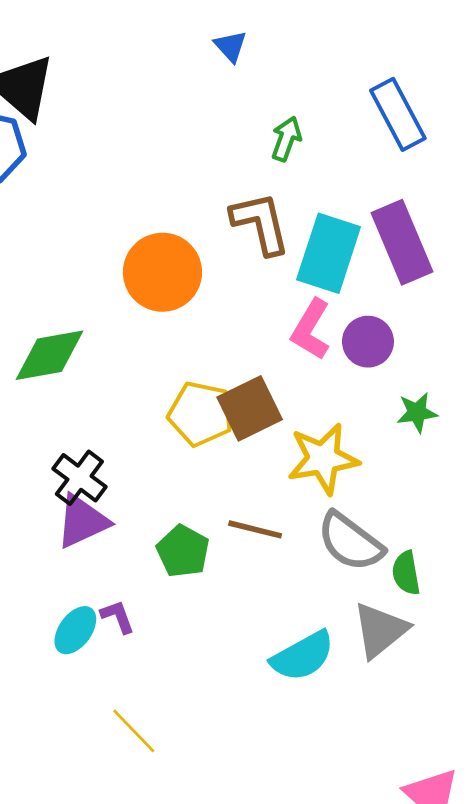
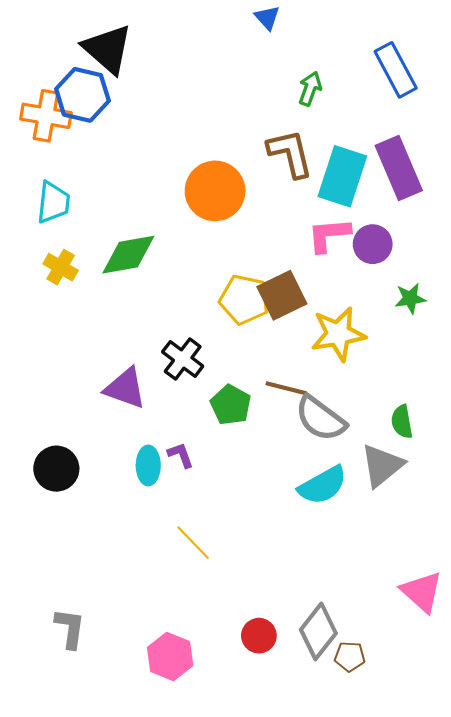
pink L-shape: (311, 329) -> (329, 235), turned 54
black cross: (79, 478) -> (183, 359), moved
purple triangle: (82, 521) -> (125, 388), moved, turned 45
gray semicircle: (350, 542) -> (320, 419), moved
cyan ellipse: (75, 630) -> (148, 465), turned -36

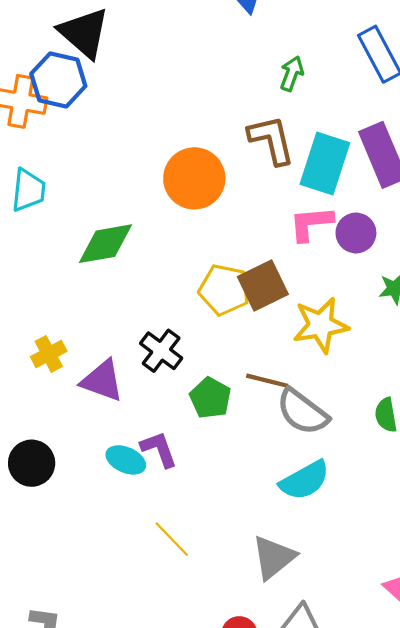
yellow cross: (61, 267) -> (49, 354), moved, turned 32
purple L-shape: (181, 455) -> (159, 449), size x1.4
cyan ellipse: (148, 465) -> (126, 460), turned -66
gray triangle: (382, 465) -> (274, 557), moved

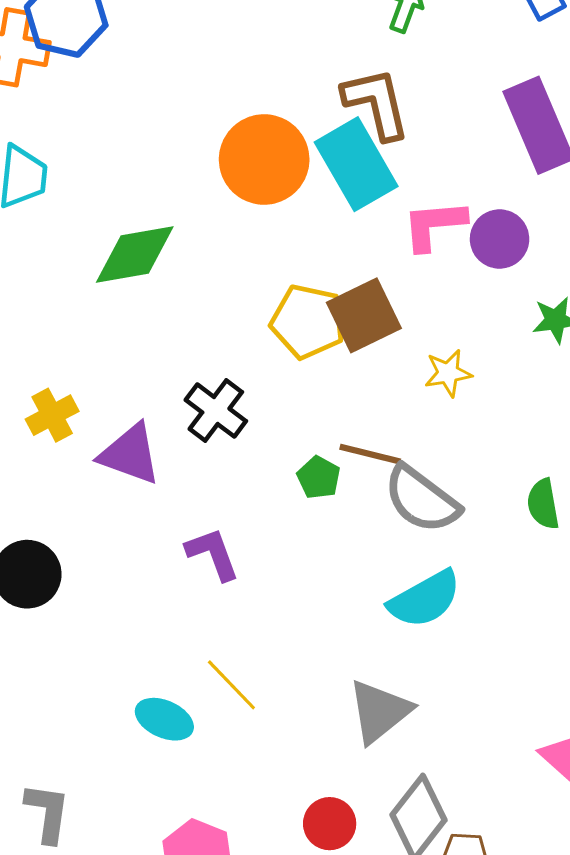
cyan rectangle: (325, 163) -> (356, 164), moved, turned -48
yellow star: (321, 325) -> (448, 373), size x0.6
green pentagon: (210, 398) -> (319, 478), moved, size x0.7
cyan ellipse: (126, 460) -> (164, 719), moved

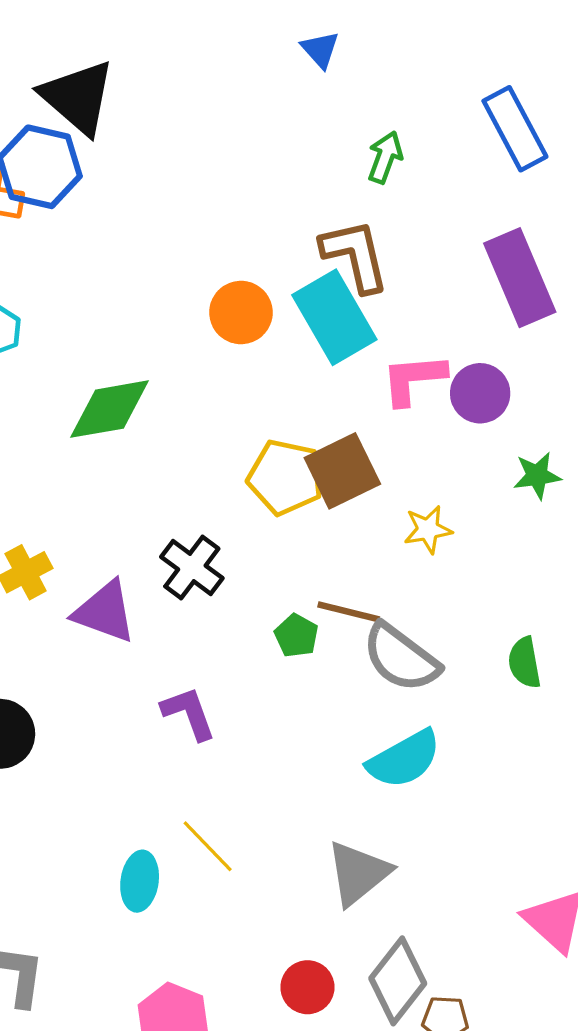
orange circle: (264, 159) -> (241, 312), size x0.7
cyan ellipse: (164, 719) -> (140, 881), turned 74

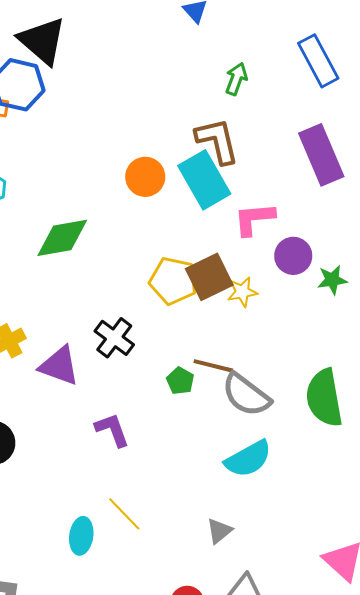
purple circle: (480, 393) -> (293, 256), moved
yellow star: (428, 529) -> (242, 292), moved
green semicircle: (524, 663) -> (324, 398), size x1.8
gray triangle: (358, 873) -> (219, 531), size x0.6

